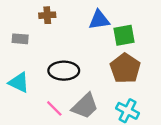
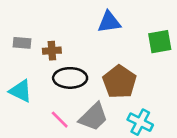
brown cross: (47, 15) -> (52, 51), moved
green square: (124, 35) -> (160, 42), moved
brown pentagon: (125, 68) -> (119, 82), moved

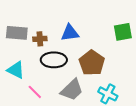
blue triangle: (109, 22) -> (70, 33), moved
gray rectangle: (22, 43) -> (17, 33), size x1.5
pink line: (60, 120) -> (35, 92), moved

